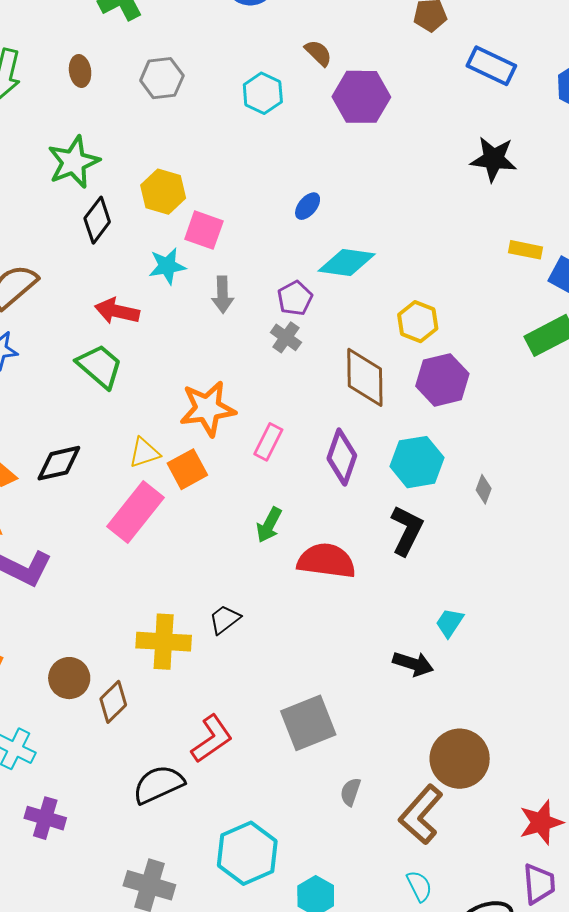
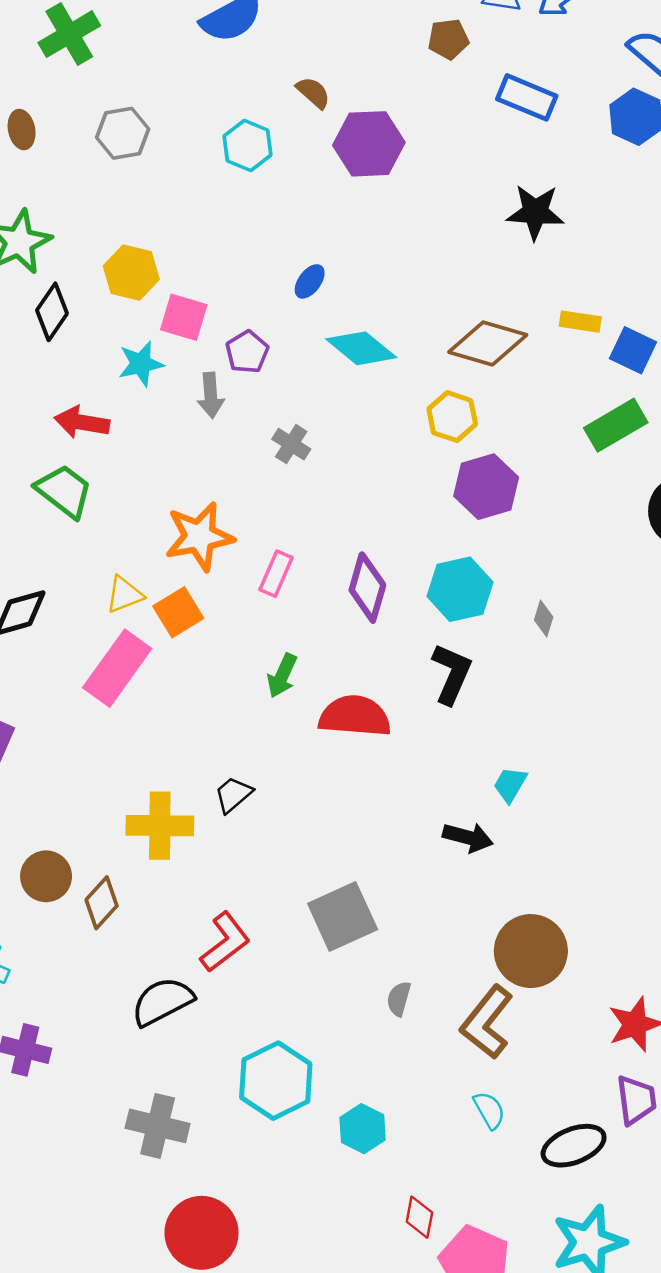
cyan diamond: (347, 263) -> (361, 348), turned 34
purple pentagon: (295, 298) -> (247, 352), moved
brown diamond: (365, 377) -> (488, 343), moved, turned -70

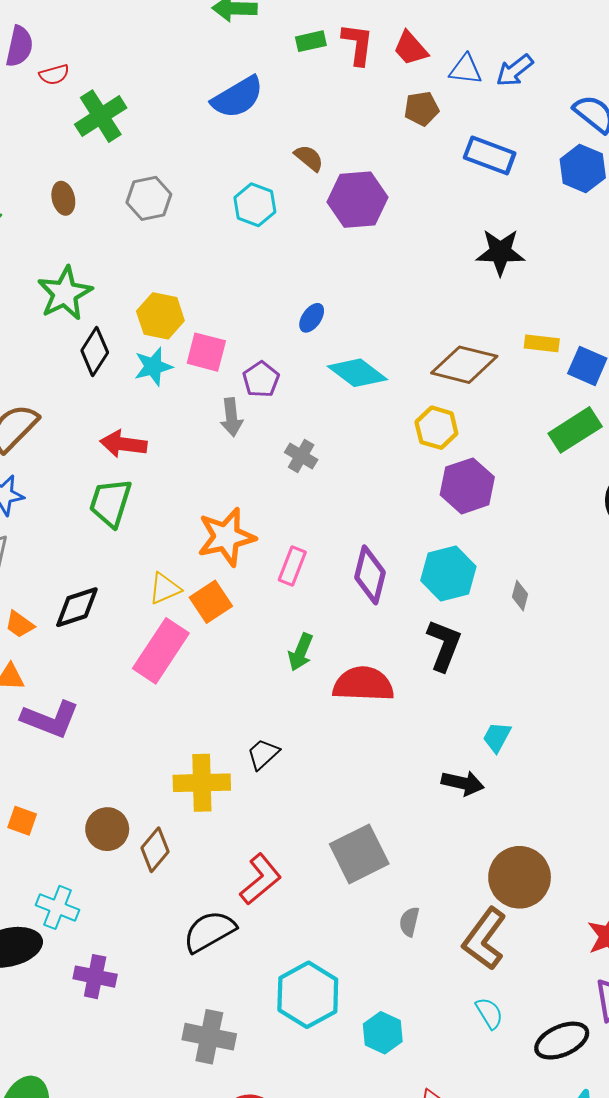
cyan star: (141, 364) -> (153, 367), moved
green trapezoid: (64, 491) -> (110, 503), turned -108

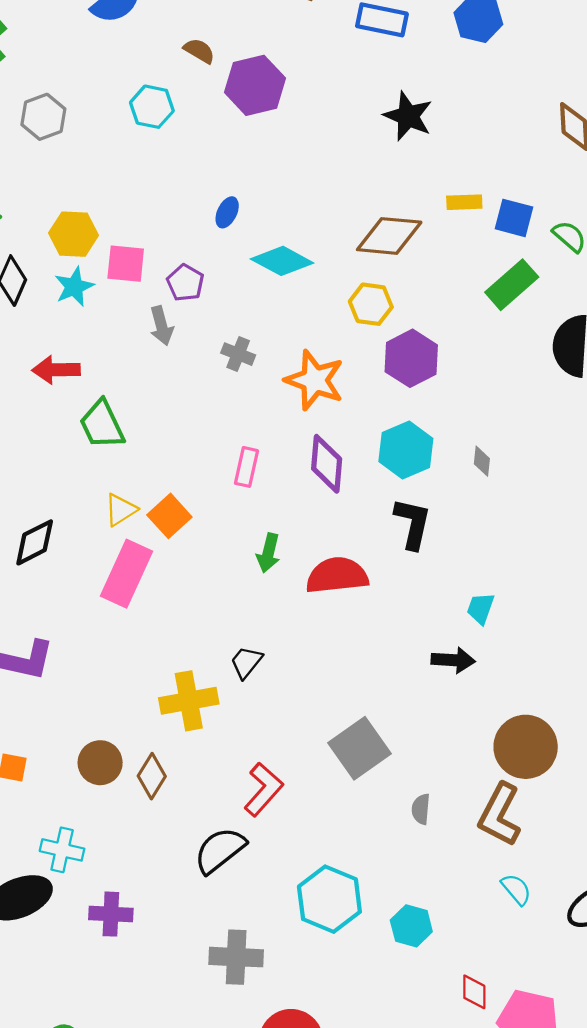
black star: (500, 252) -> (408, 116), turned 30
green trapezoid: (110, 503) -> (102, 425), moved, turned -34
orange star: (226, 537) -> (315, 380), moved, turned -30

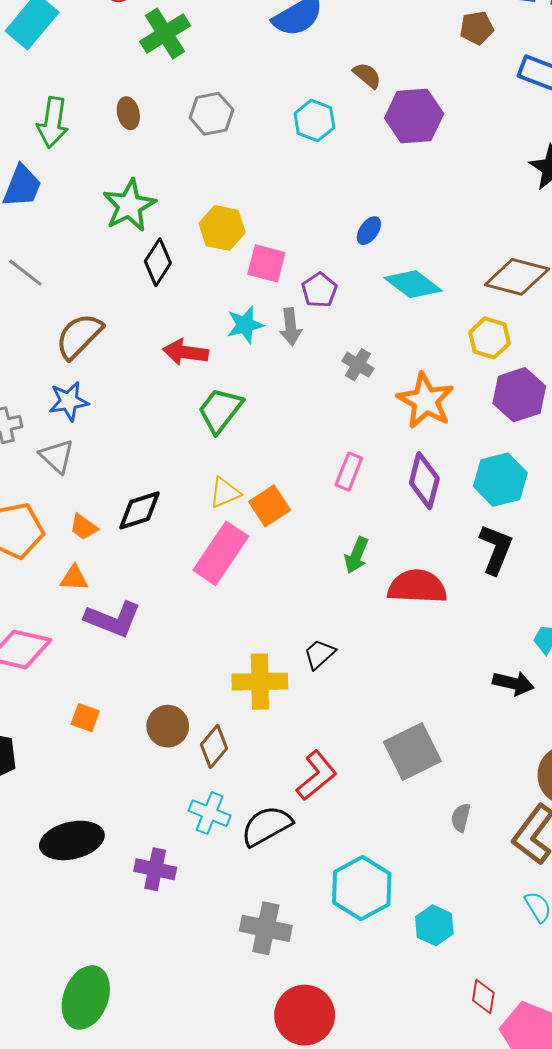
cyan star: (74, 287) -> (245, 325), moved
green trapezoid: (102, 425) -> (220, 410), turned 54
cyan cross: (62, 850) -> (210, 813), moved

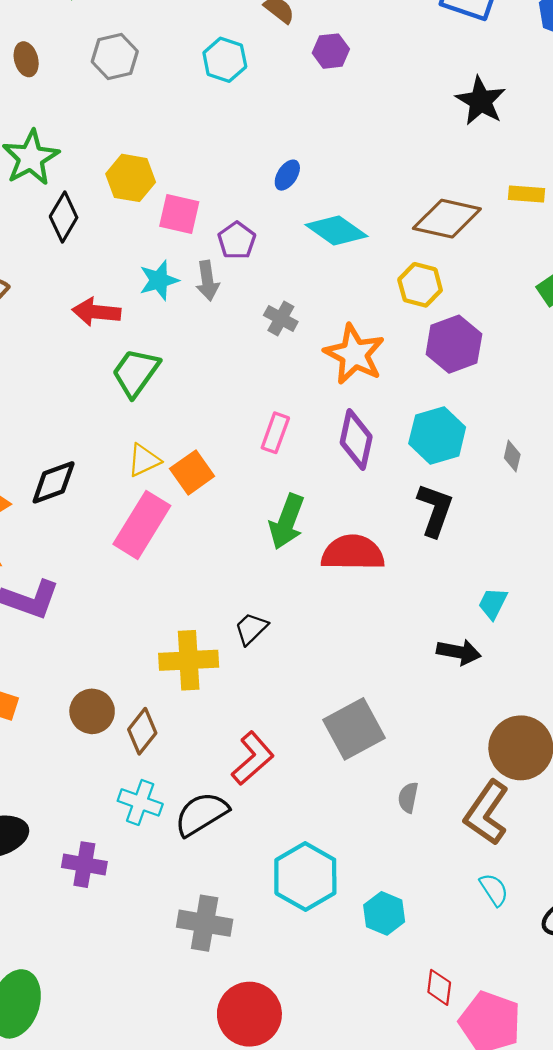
purple hexagon: (414, 116) -> (331, 51), size x0.6
green arrow: (356, 555) -> (287, 522), size x1.4

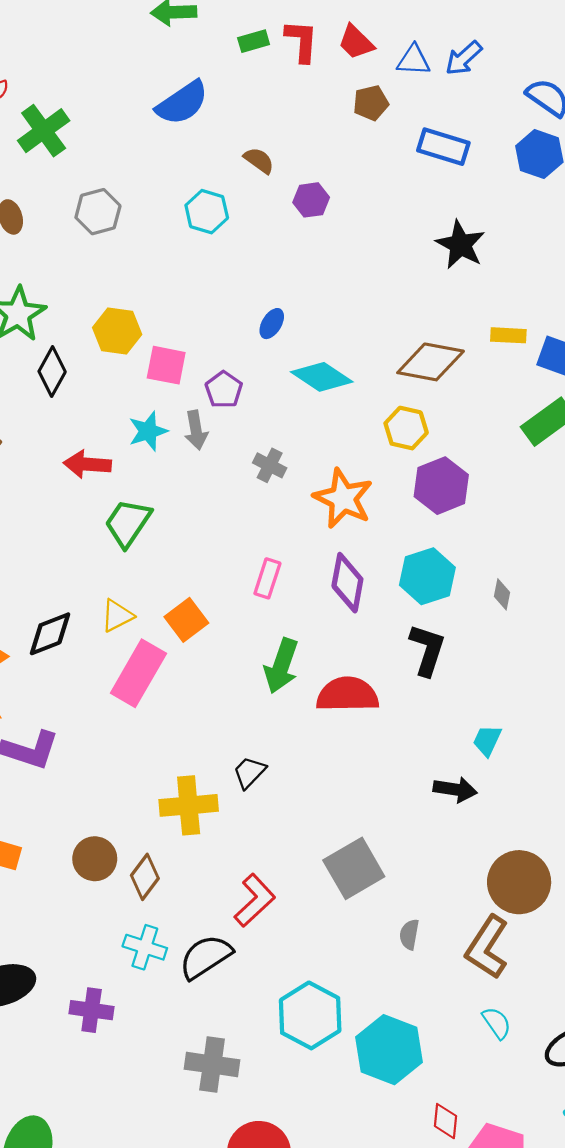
yellow triangle: (144, 460) -> (117, 616), moved
cyan hexagon: (384, 913) -> (389, 1050), size x1.6

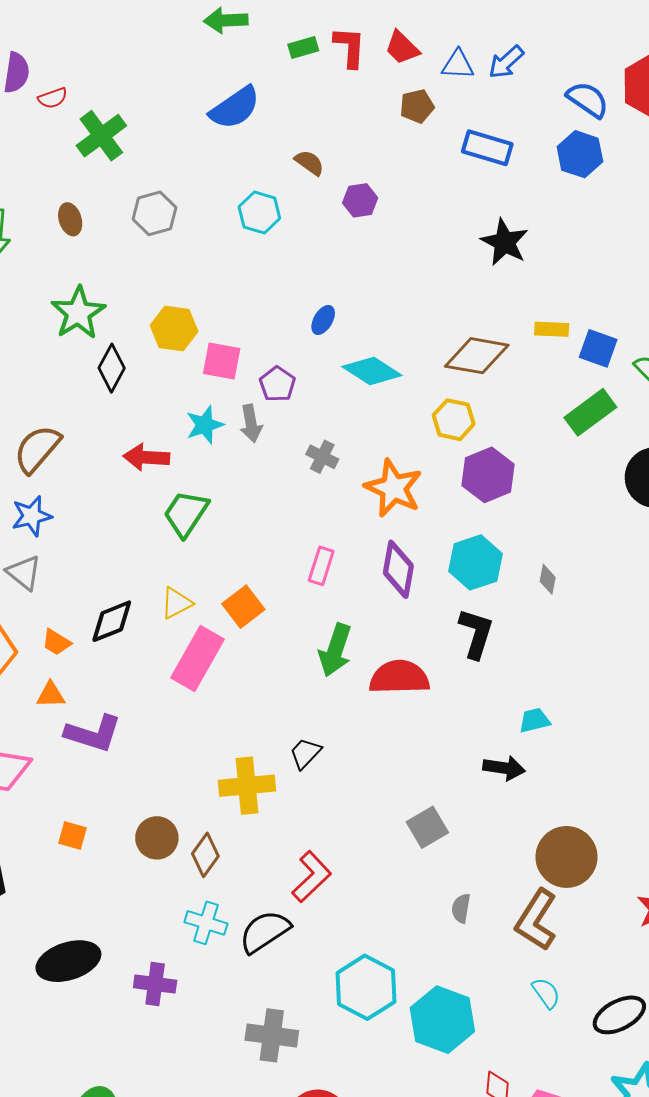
cyan trapezoid: (487, 740) -> (534, 720), turned 52
gray square: (354, 868) -> (427, 827), moved, size x0.7

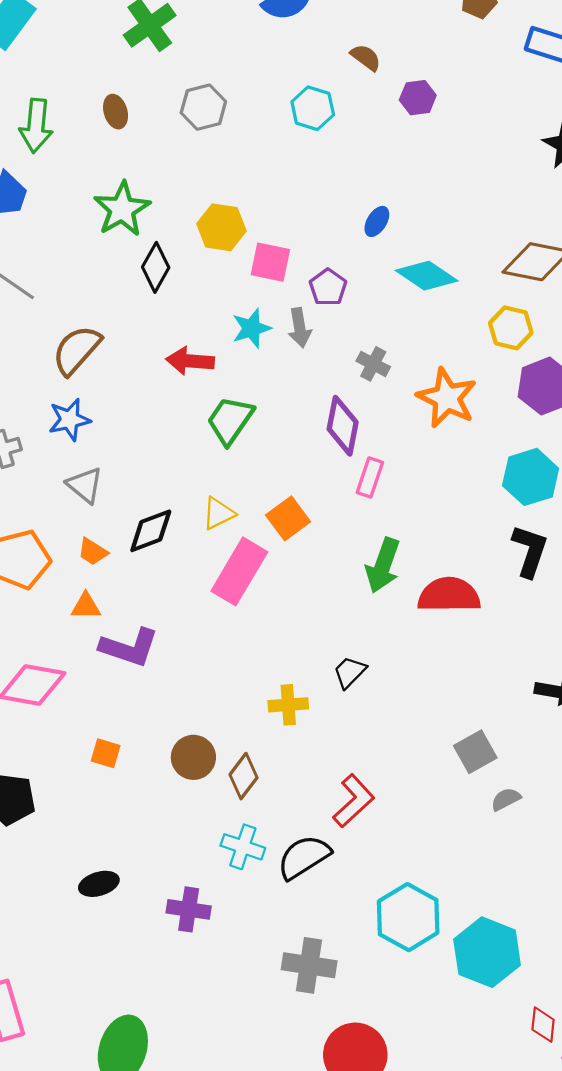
purple diamond: (398, 569) -> (343, 426), moved
gray triangle: (24, 573) -> (85, 485), moved
yellow cross: (247, 786) -> (288, 705), size x0.7
gray semicircle: (461, 908) -> (506, 799), moved, turned 52
black ellipse: (68, 961) -> (99, 884), size x0.6

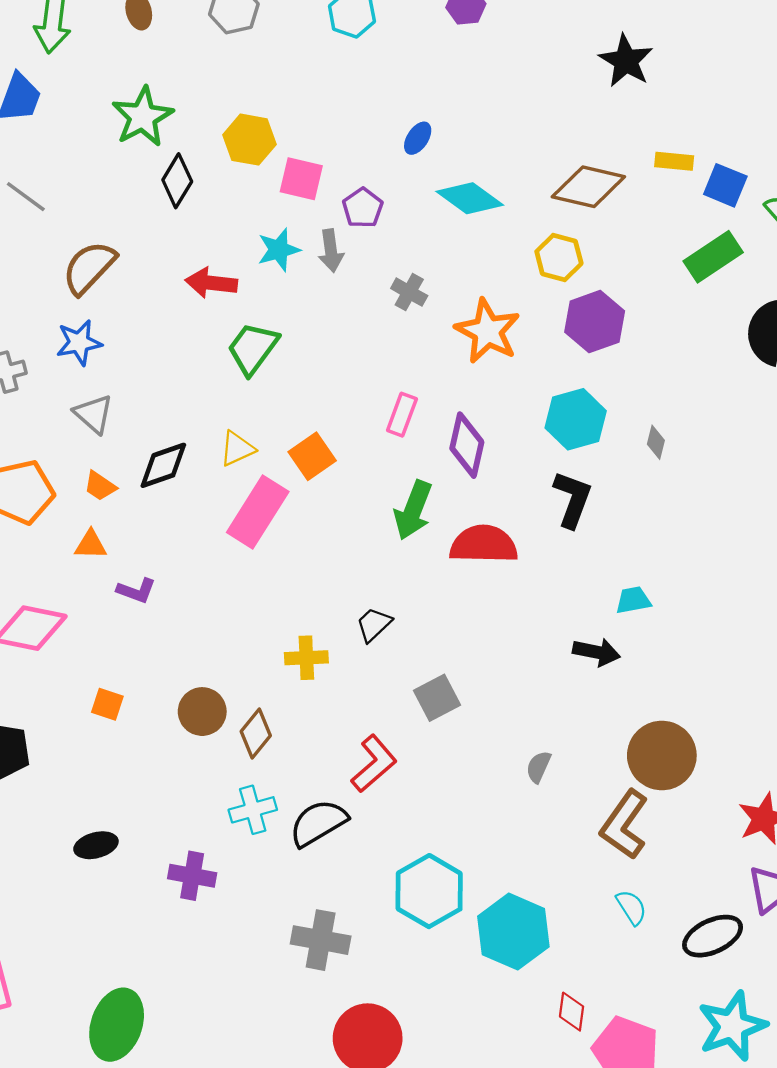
purple diamond: (343, 426) -> (467, 445), moved
purple L-shape: (129, 647) -> (136, 591), size x0.6
gray square: (475, 752) -> (437, 698), moved
gray semicircle: (506, 799) -> (539, 767), turned -40
cyan cross: (243, 847) -> (253, 810), turned -36

